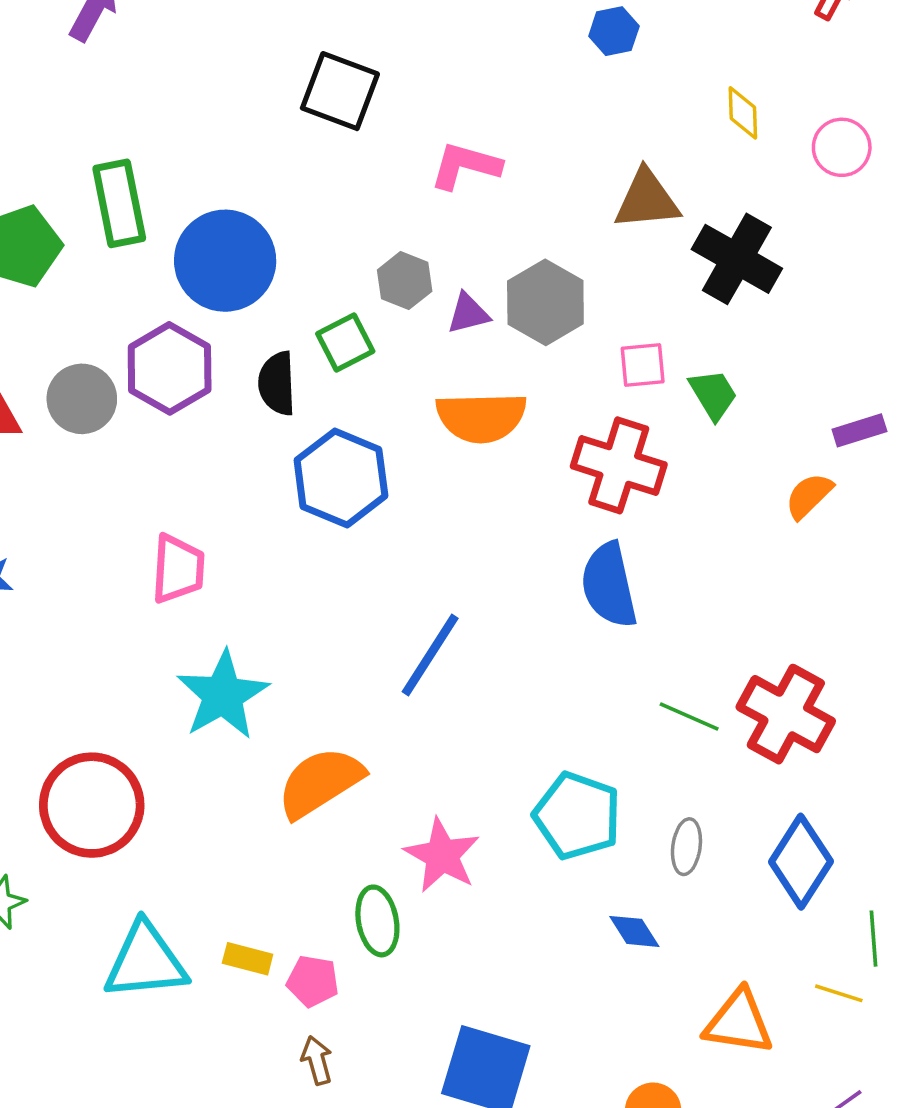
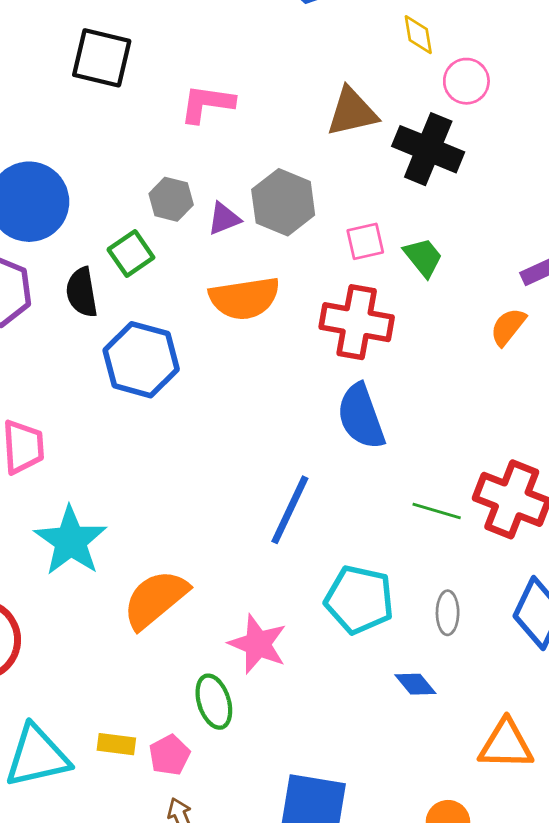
pink circle: (842, 147) -> (466, 81), moved
blue line: (430, 655) -> (290, 510), moved
pink pentagon: (313, 981) -> (169, 755), turned -30

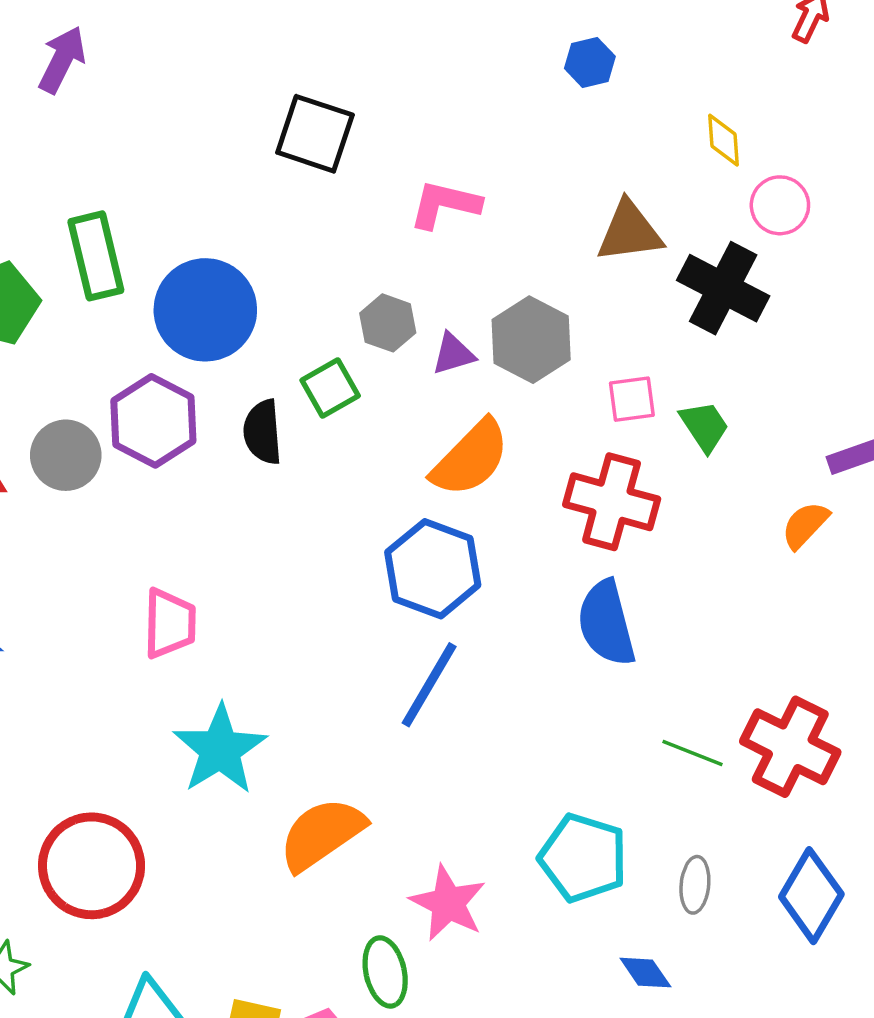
orange semicircle: (244, 298) -> (471, 458), turned -42
blue hexagon: (141, 360) -> (433, 569), moved
blue line: (290, 510) -> (429, 685), moved

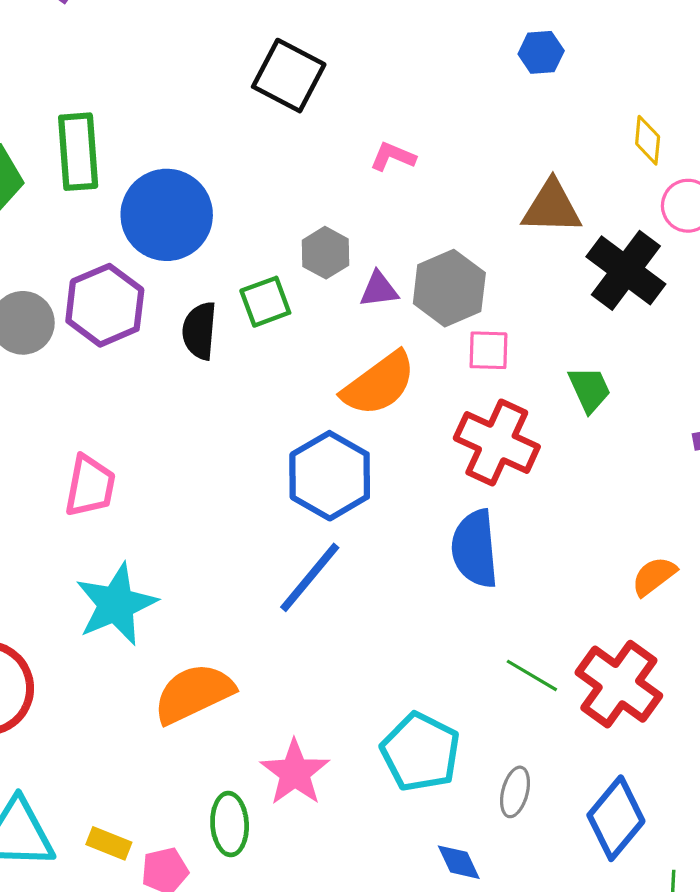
pink L-shape: (445, 204) -> (393, 157), size x0.7
pink square: (632, 399) -> (488, 350), moved
orange semicircle: (805, 525) -> (654, 576), moved

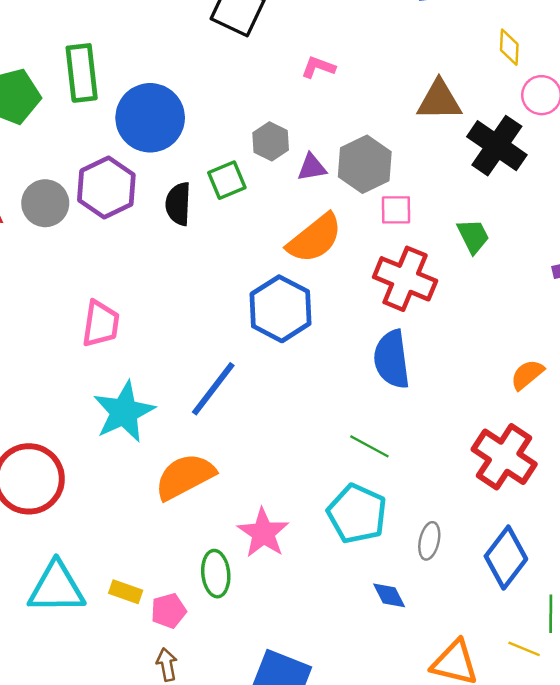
blue line: (310, 577) -> (213, 389), moved
green line: (532, 675) -> (369, 446), moved

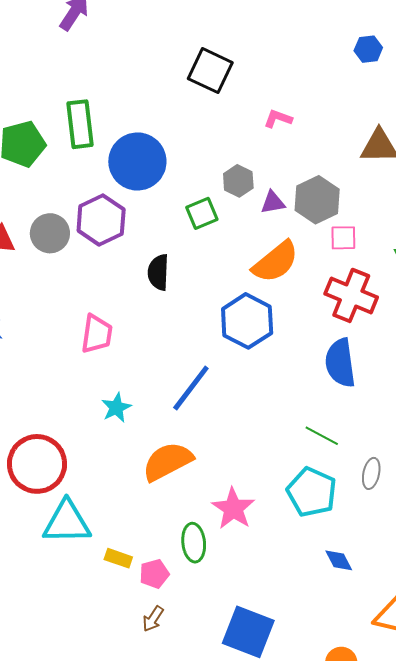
black semicircle: (178, 204) -> (158, 272), moved
cyan star: (124, 412) -> (116, 408), size x0.6
gray ellipse: (429, 541) -> (371, 473), moved
cyan triangle: (56, 588) -> (67, 522), moved
brown arrow: (167, 665) -> (153, 619), turned -136

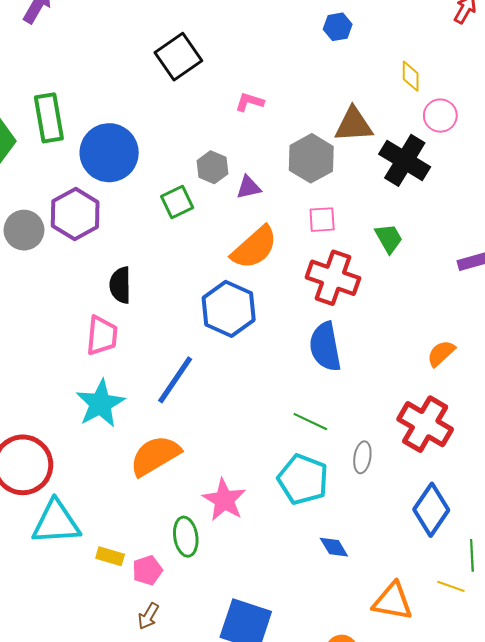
black square: (210, 71) -> (178, 57), turned 33
gray hexagon: (317, 200) -> (311, 158), moved
black semicircle: (158, 272) -> (120, 285), moved
pink trapezoid: (97, 334) -> (102, 336), moved
cyan star: (116, 408) -> (100, 404), size x1.6

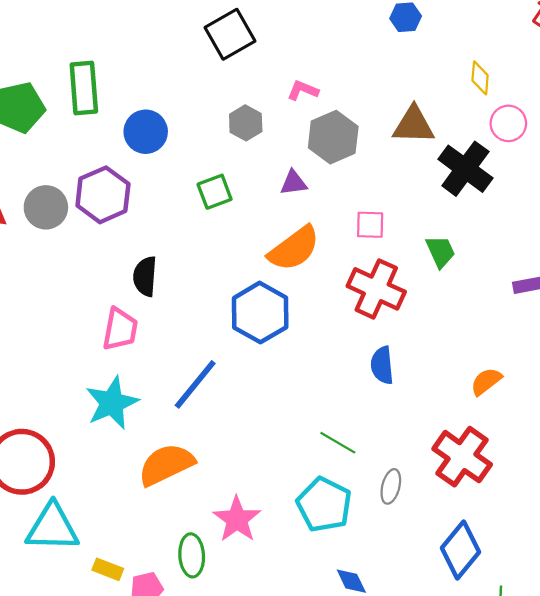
blue circle: (109, 153) -> (146, 132), size x0.7
gray hexagon: (311, 158) -> (333, 137), moved
gray hexagon: (212, 167) -> (246, 123), moved
blue semicircle: (325, 347) -> (382, 365), moved, size x0.7

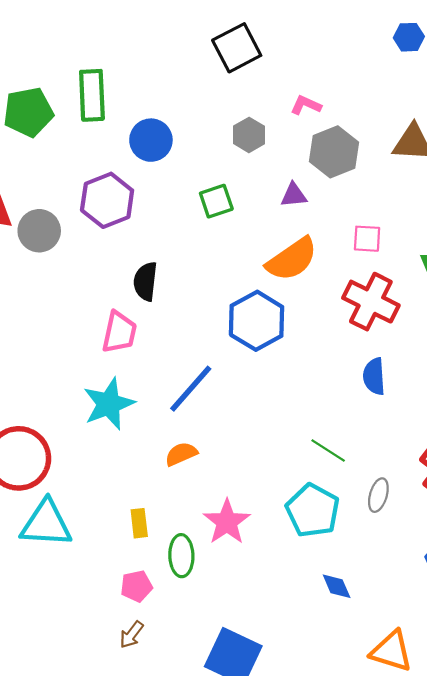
gray circle: (46, 207) -> (39, 231), moved
orange semicircle: (166, 465) -> (181, 454), moved, size x0.6
yellow rectangle: (108, 569) -> (139, 523), moved, turned 60

